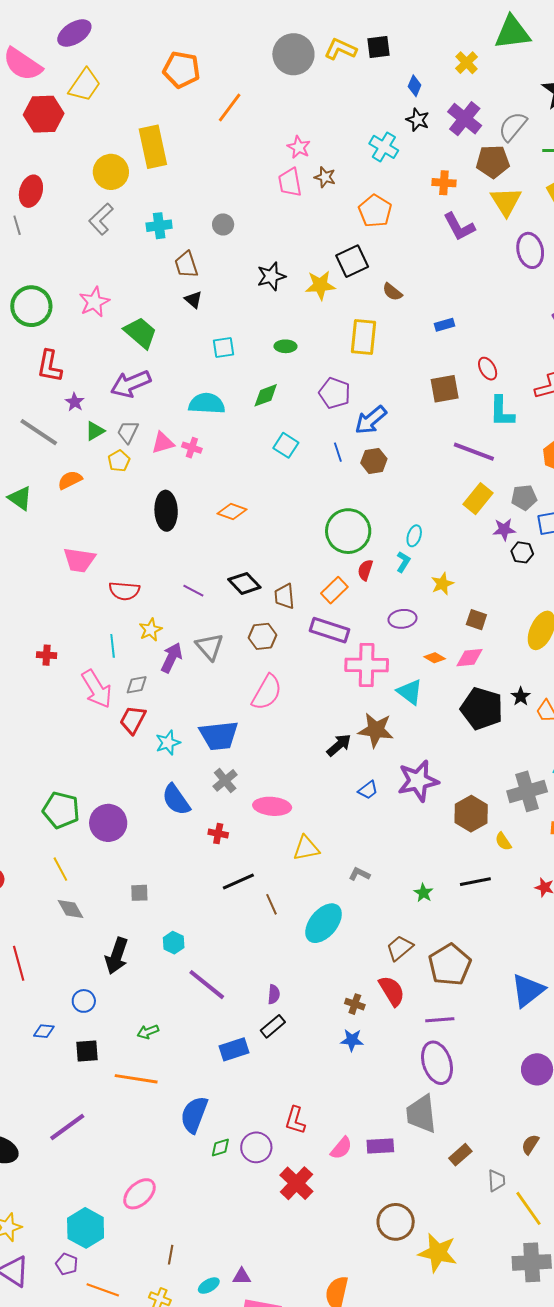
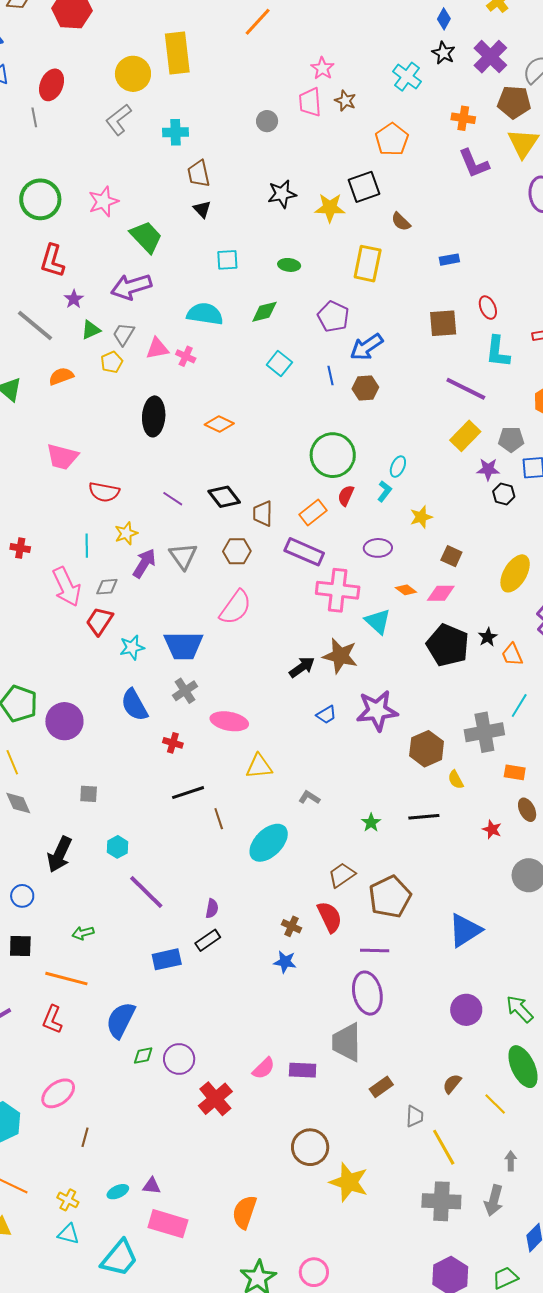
gray circle: (223, 224) -> (267, 121), moved
red L-shape: (295, 1120) -> (52, 1019), moved
brown line: (171, 1255) -> (85, 1137), moved

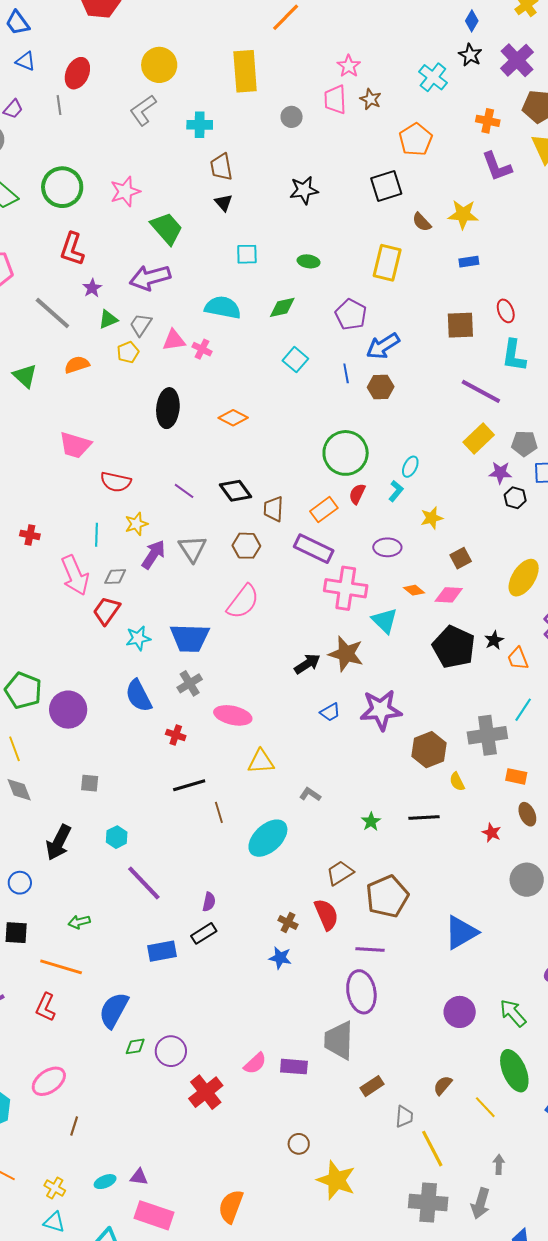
yellow rectangle: (177, 53) -> (245, 71), moved
yellow star: (330, 208) -> (463, 214), moved
brown square: (451, 556) -> (461, 558), turned 35
brown circle: (310, 1147) -> (299, 1144), size x0.6

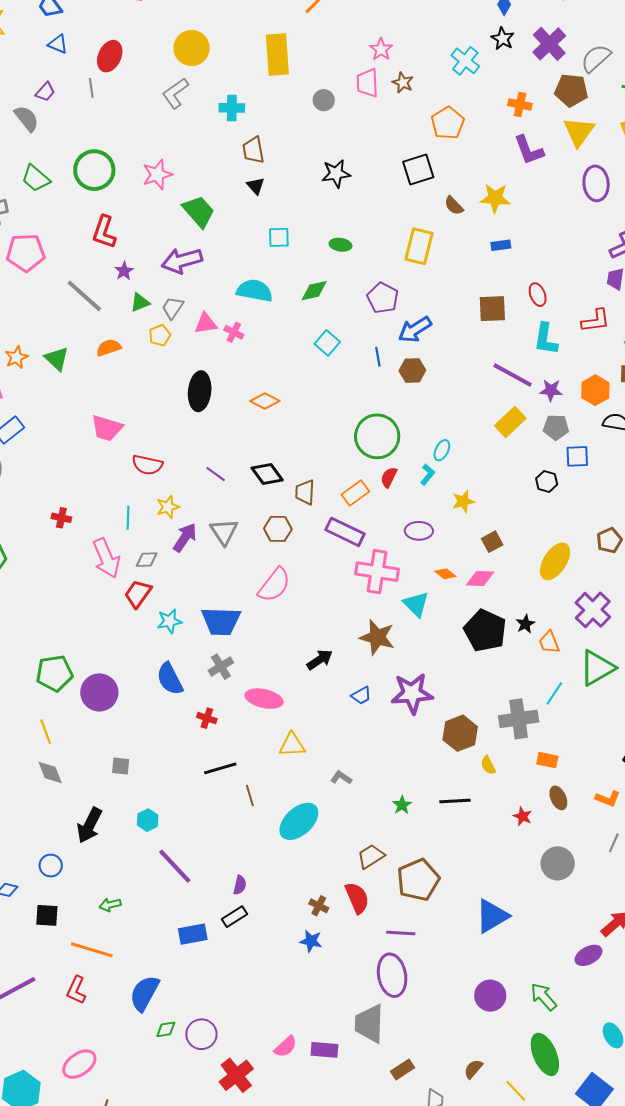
purple star: (500, 473) -> (551, 390), moved
black arrow: (307, 664) -> (320, 660), moved
green pentagon: (23, 690) -> (54, 673), turned -30

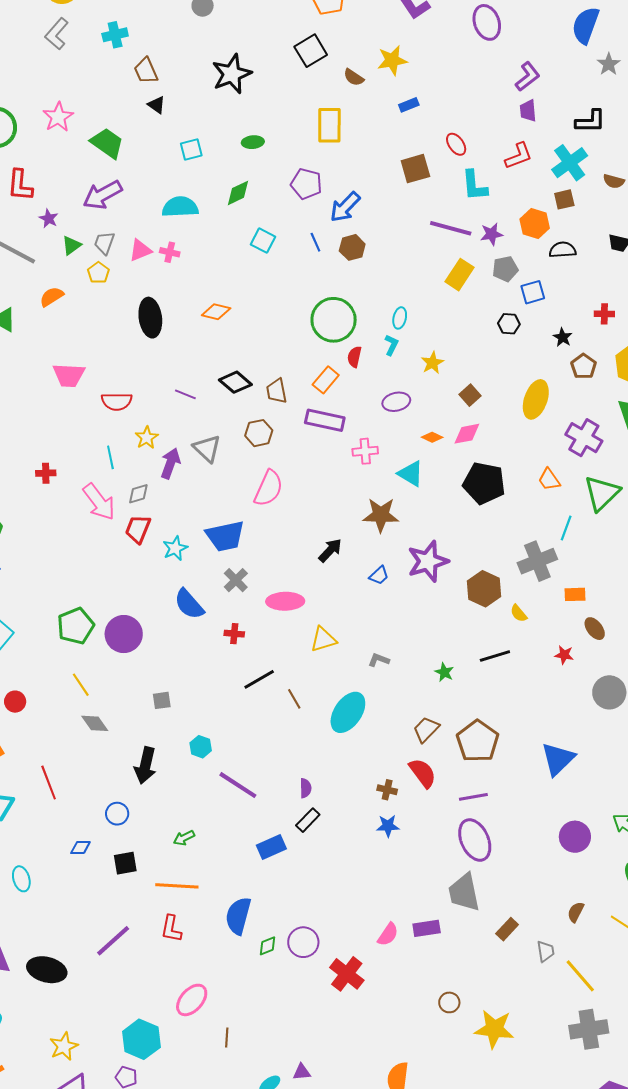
black star: (336, 173) -> (232, 74), size x1.4
pink cross: (377, 572) -> (365, 451), size x0.6
black star: (525, 624) -> (563, 337), moved

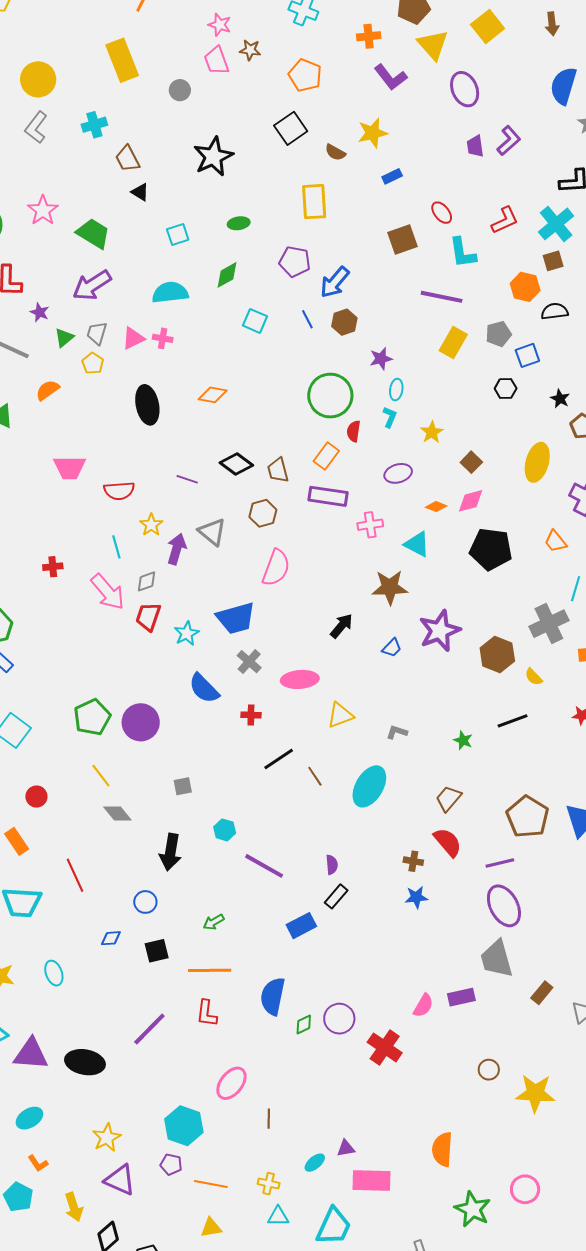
purple trapezoid: (528, 111) -> (475, 146), moved
purple star: (492, 234) -> (381, 359), moved
brown pentagon: (478, 741) -> (528, 817), moved

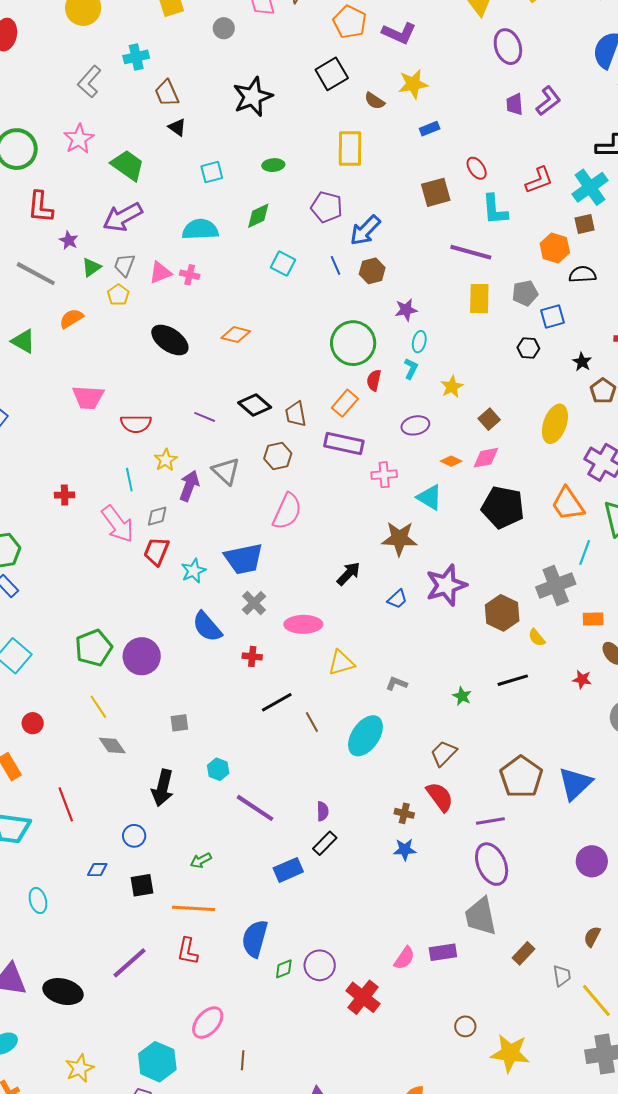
purple L-shape: (391, 77) -> (399, 33), moved, turned -32
gray L-shape: (36, 127) -> (89, 82), moved
yellow rectangle: (453, 342) -> (479, 299), turned -32
black ellipse: (147, 405) -> (170, 340), turned -48
orange trapezoid: (555, 541) -> (568, 504), size x1.5

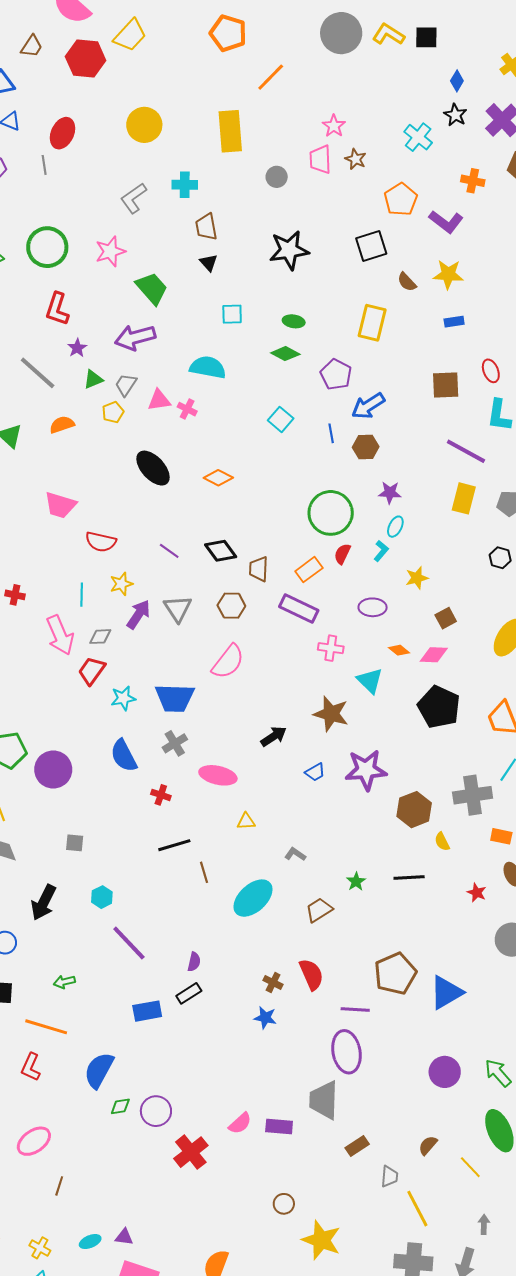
green diamond: (258, 216) -> (285, 354), moved, turned 40
yellow triangle: (341, 663) -> (246, 821), size x0.7
brown trapezoid: (444, 753) -> (319, 910), moved

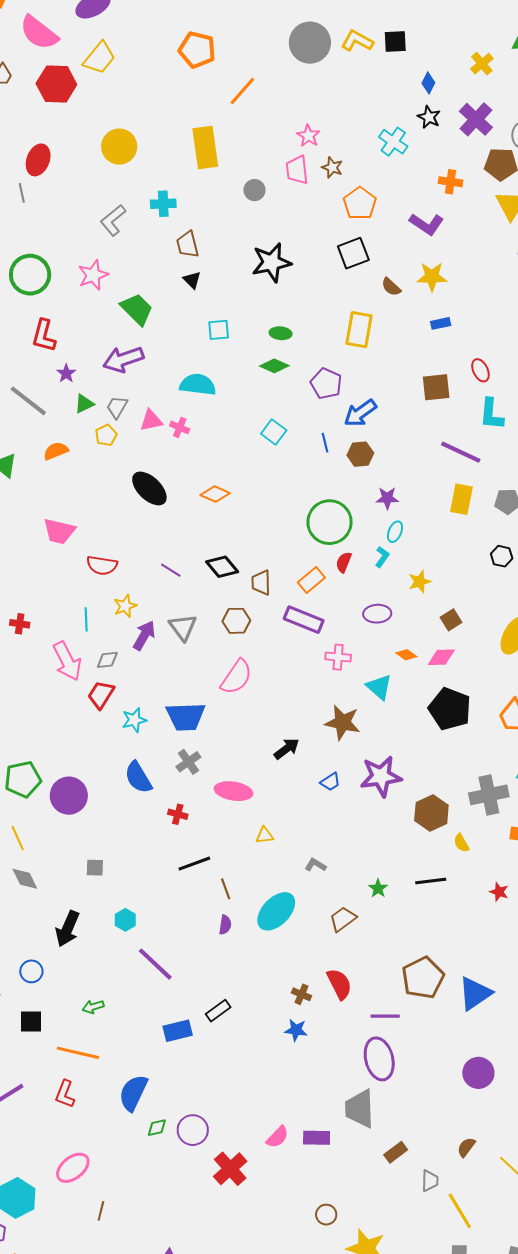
orange pentagon: (401, 199) -> (360, 203), moved
purple semicircle: (194, 962) -> (225, 925), moved

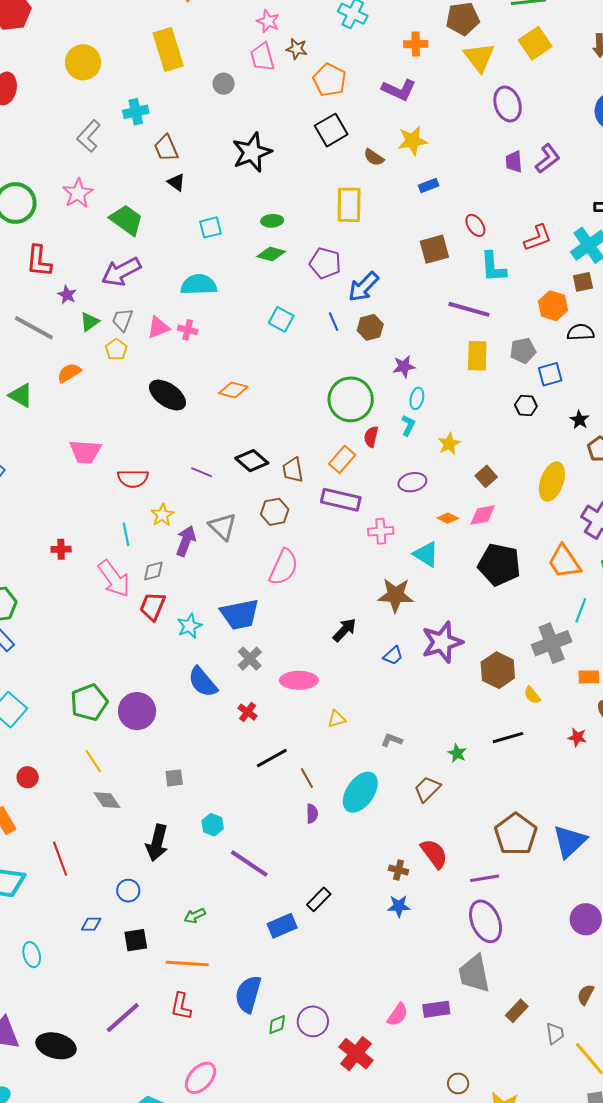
red cross: (178, 814) -> (248, 712), turned 30

